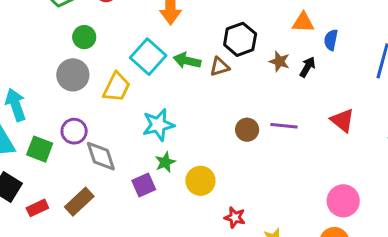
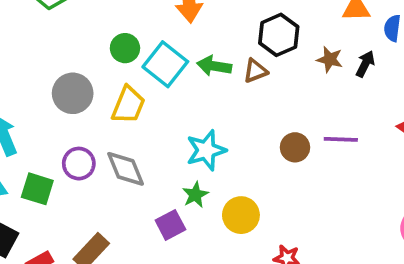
green circle: (84, 37) -> (125, 48), moved
cyan star: (158, 125) -> (206, 150), moved
gray diamond: (101, 156) -> (126, 169), moved

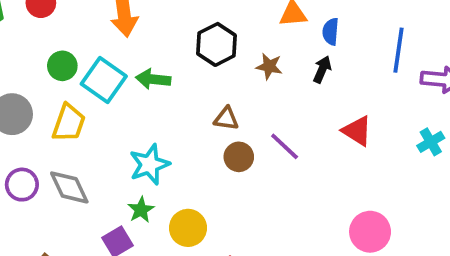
black arrow: (365, 64) -> (322, 69), moved
brown triangle: (255, 71) -> (226, 119), moved, turned 32
purple line: (341, 139) -> (285, 146), turned 44

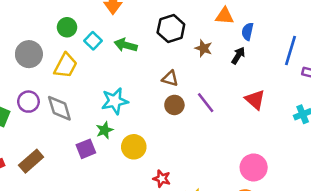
cyan square: (104, 80) -> (93, 41), size x0.6

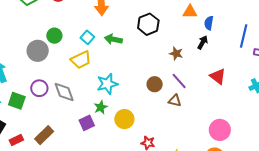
green circle: (67, 27) -> (54, 36), moved
brown star: (203, 48) -> (176, 53), moved
yellow trapezoid: (66, 66) -> (81, 60), moved, turned 40
brown triangle: (170, 78) -> (175, 101), moved

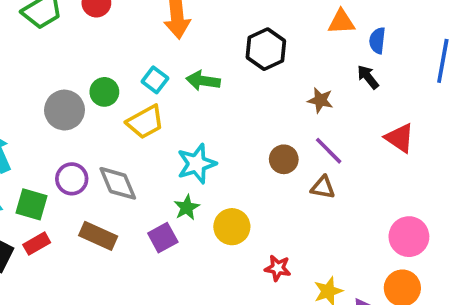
green circle: (54, 36) -> (104, 92), moved
black arrow: (203, 42) -> (368, 77), turned -64
brown rectangle: (44, 135) -> (98, 236), moved, turned 72
red rectangle: (16, 140) -> (37, 244), moved

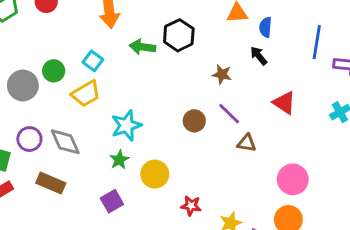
green arrow: (203, 81) -> (142, 47), moved
brown triangle: (323, 187) -> (247, 143), moved
purple square: (163, 238) -> (112, 201), moved

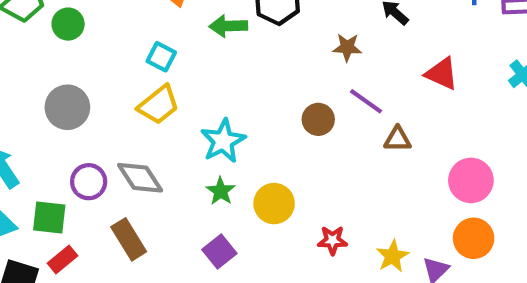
green circle: (54, 71) -> (68, 24), moved
brown rectangle: (51, 183) -> (129, 239), turned 44

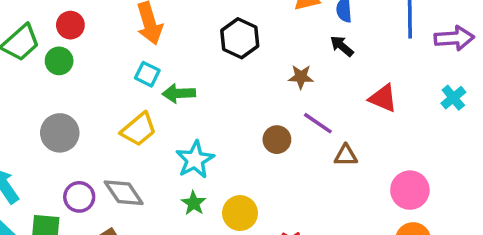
green arrow: (228, 26) -> (179, 93), moved
cyan square: (161, 57) -> (147, 74), moved

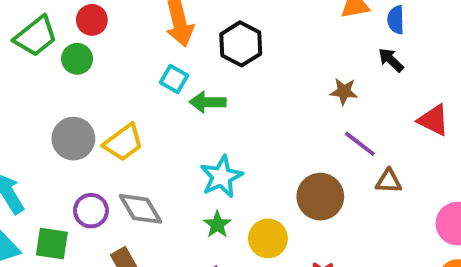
black hexagon: (240, 38) -> (241, 44), moved
yellow trapezoid: (139, 129) -> (123, 143), moved
brown circle: (277, 140) -> (320, 197), moved, size x1.5

